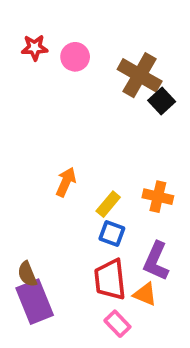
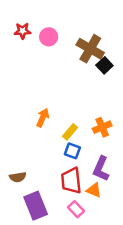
orange cross: (158, 197) -> (102, 127), turned -36
brown semicircle: (27, 274) -> (18, 177), turned -77
purple rectangle: (35, 302) -> (36, 206), moved

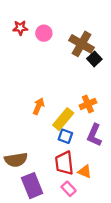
orange cross: (102, 127) -> (88, 104), moved
yellow rectangle: (70, 132) -> (63, 119), size x1.5
purple L-shape: (101, 169) -> (94, 135), moved
brown semicircle: (18, 177) -> (16, 160), size x1.5

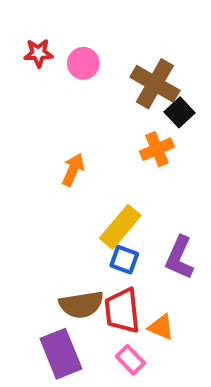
orange cross: (88, 104) -> (157, 149), moved
orange arrow: (39, 106) -> (73, 170), moved
brown semicircle: (16, 160) -> (81, 305), moved

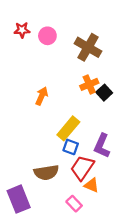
black square: (179, 112) -> (104, 93), moved
red trapezoid: (122, 311) -> (82, 168), moved, turned 40
purple rectangle: (61, 354) -> (19, 199), moved

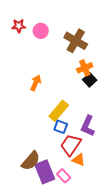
orange cross: (89, 84) -> (85, 68), moved
brown semicircle: (46, 172) -> (31, 161), moved, turned -40
purple rectangle: (19, 199) -> (45, 172), moved

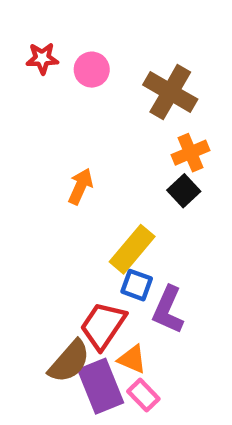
black square: (90, 80) -> (184, 191), moved
purple L-shape: (88, 126) -> (168, 310), moved
red trapezoid: (71, 145) -> (103, 325), moved
orange triangle: (79, 160) -> (132, 359), moved

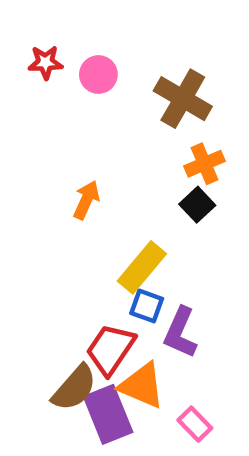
orange triangle: (132, 359) -> (142, 385), size x1.5
pink rectangle: (143, 395) -> (195, 424), moved

